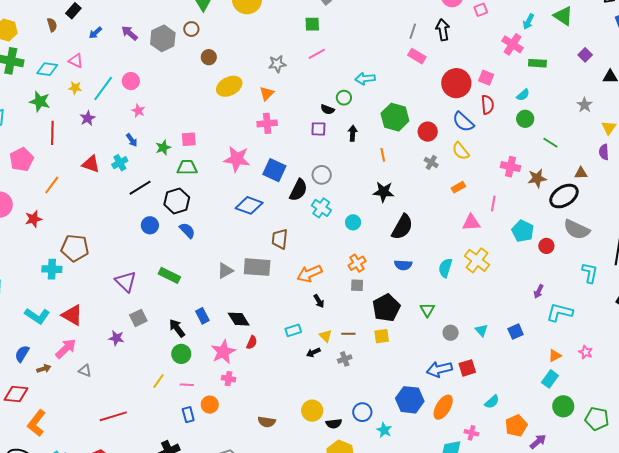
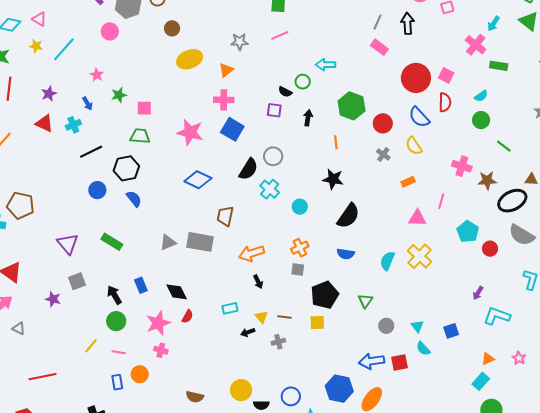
pink circle: (131, 81) -> (110, 31), moved
purple star: (88, 118) -> (49, 94), moved
green star: (163, 148) -> (119, 95), moved
blue square: (274, 170) -> (232, 129), moved
cyan semicircle: (492, 402) -> (423, 349), moved, turned 84

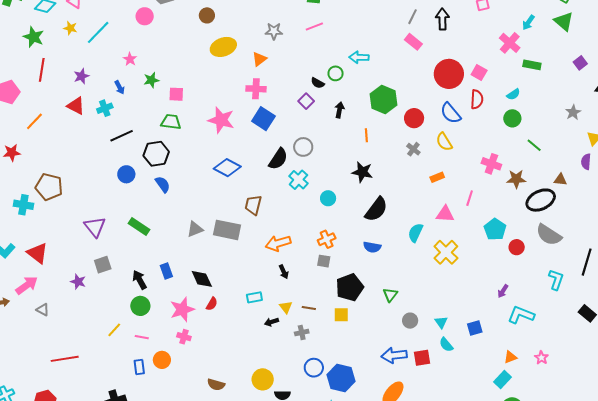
purple square: (274, 110) -> (306, 101), turned 35
cyan semicircle: (387, 261) -> (415, 233), moved
blue hexagon: (339, 389) -> (341, 378), moved
blue circle: (291, 396) -> (314, 368), moved

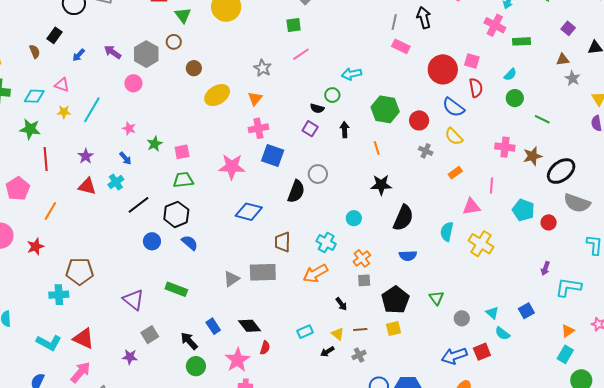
gray star: (274, 31) -> (263, 68), turned -30
cyan cross: (298, 180) -> (326, 243), moved
brown triangle: (560, 180) -> (563, 60), moved
black arrow: (284, 272) -> (341, 304), moved

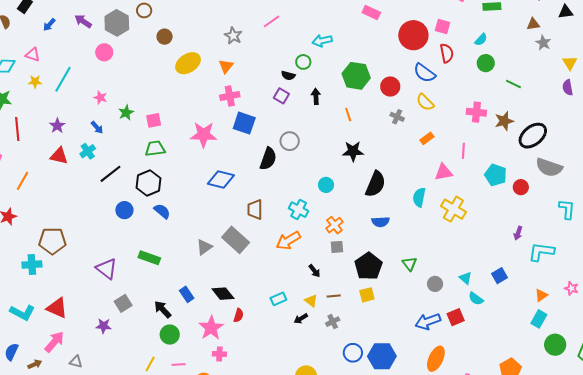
gray rectangle: (263, 272) -> (236, 240), turned 44

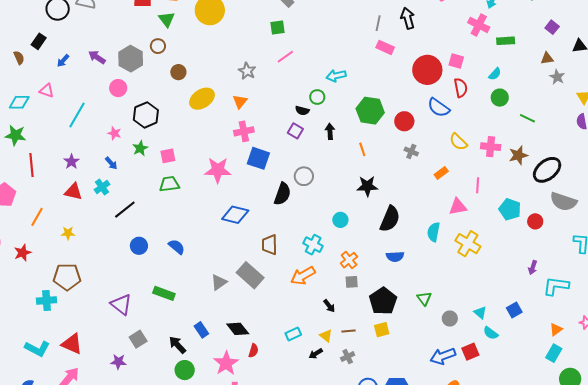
yellow star: (35, 82) -> (68, 233), moved
yellow semicircle: (425, 102) -> (458, 142), moved
black hexagon: (148, 183) -> (146, 115), moved

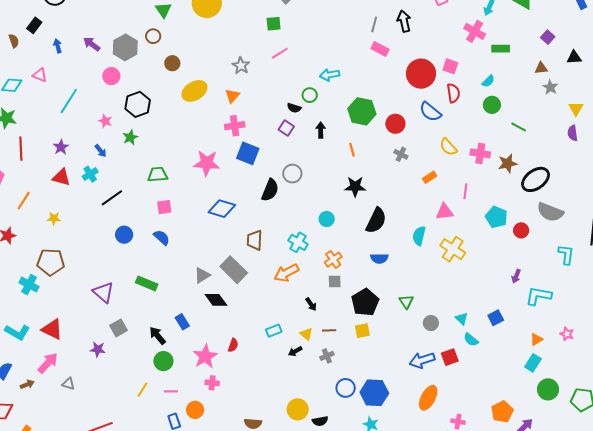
blue arrow: (63, 61) -> (58, 46), turned 120
pink square: (168, 156) -> (164, 207), moved
cyan cross: (47, 300) -> (29, 285), turned 30
black diamond: (238, 329) -> (216, 300), moved

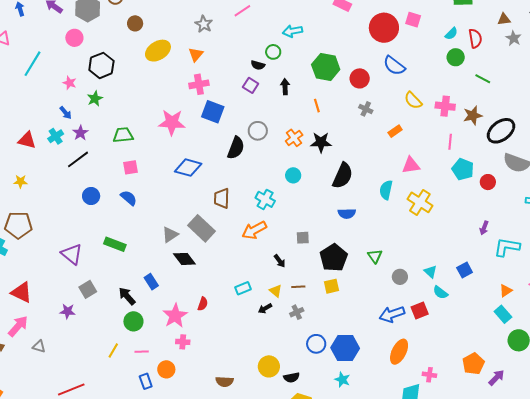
red semicircle: (453, 93) -> (475, 38), moved
purple star: (61, 147) -> (80, 133), moved
pink line: (465, 191) -> (450, 142), moved
orange cross: (333, 260) -> (294, 138), moved
cyan rectangle: (533, 363) -> (503, 314), turned -72

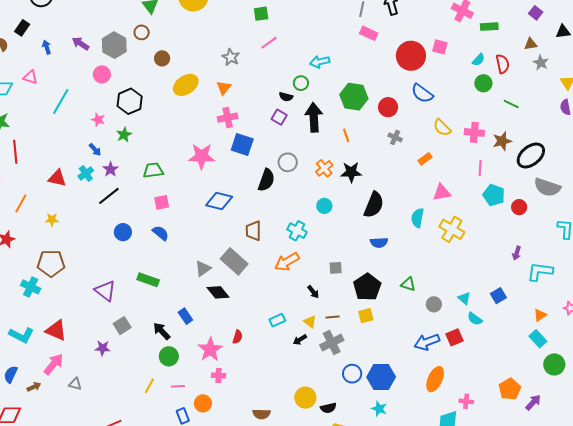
black arrow: (285, 87) -> (314, 117), size x1.8
green triangle: (375, 256) -> (408, 284), turned -35
gray cross: (297, 312) -> (332, 343), size x1.6

